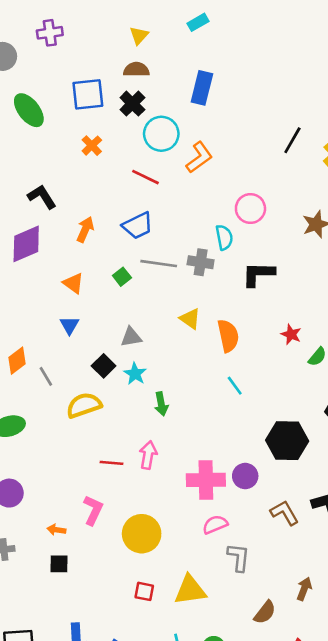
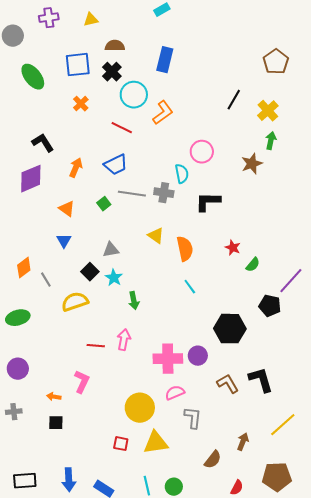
yellow triangle: (139, 35) -> (91, 20), moved, turned 35
yellow circle: (142, 534) -> (140, 408), moved

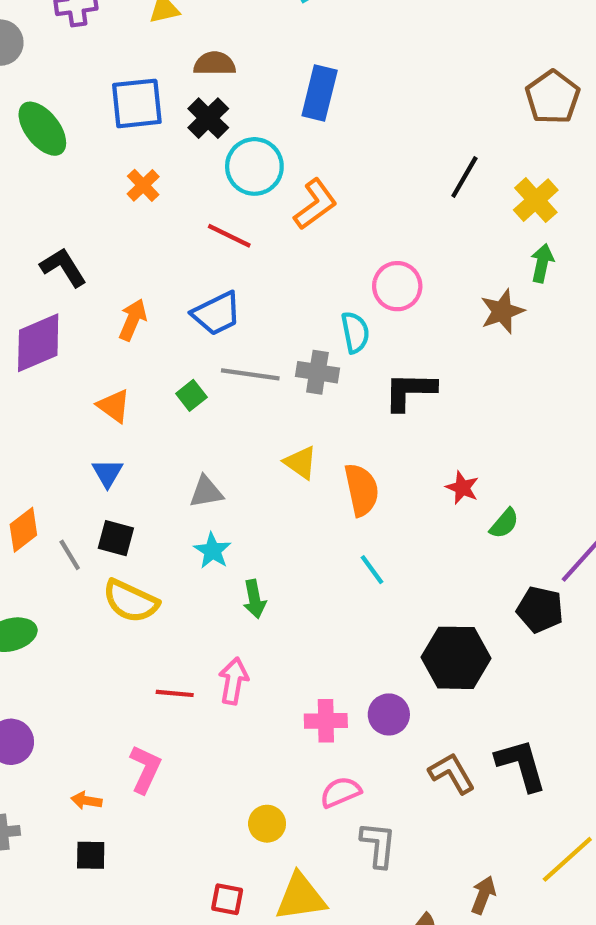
black square: (90, 272) -> (116, 538), moved, turned -30
yellow semicircle: (75, 302) -> (131, 601), turned -136
pink cross: (168, 359) -> (326, 721), size x0.7
yellow circle: (140, 408) -> (267, 824), size x0.6

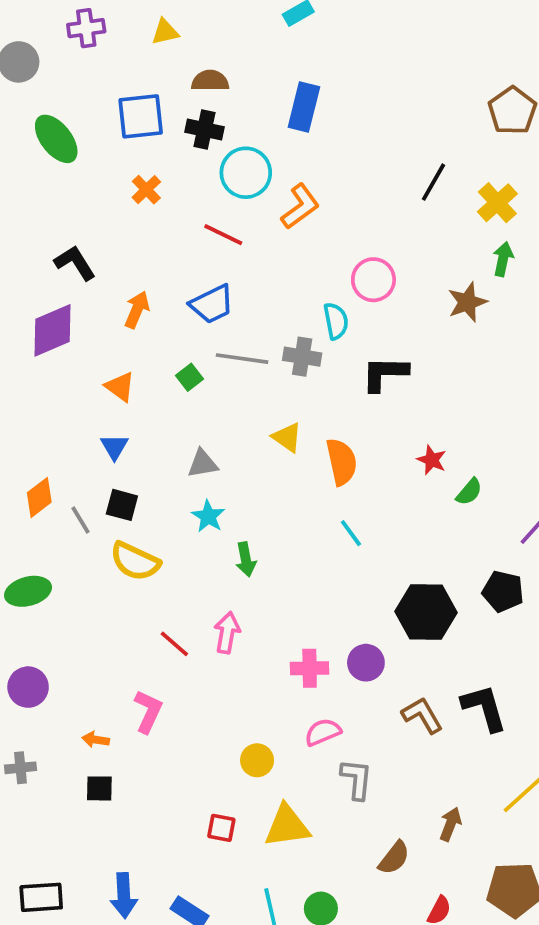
black cross: (208, 118) -> (204, 130), turned -33
black pentagon: (540, 609) -> (503, 591), moved
red line: (175, 693) -> (174, 644), turned 36

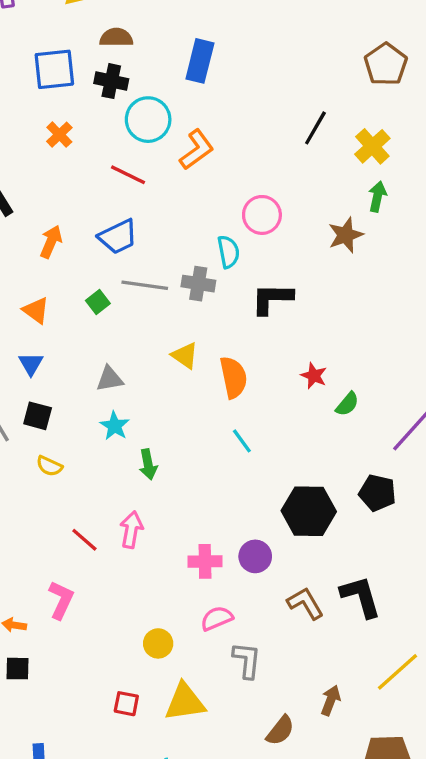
yellow semicircle: (135, 561) -> (49, 466), size x0.6

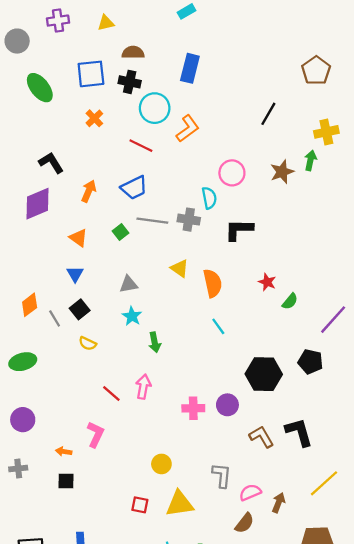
yellow cross: (372, 146) -> (326, 132), moved, turned 30
brown star: (346, 235) -> (282, 172), moved
black square: (38, 416) -> (80, 309), turned 36
pink semicircle: (217, 618) -> (250, 492), moved

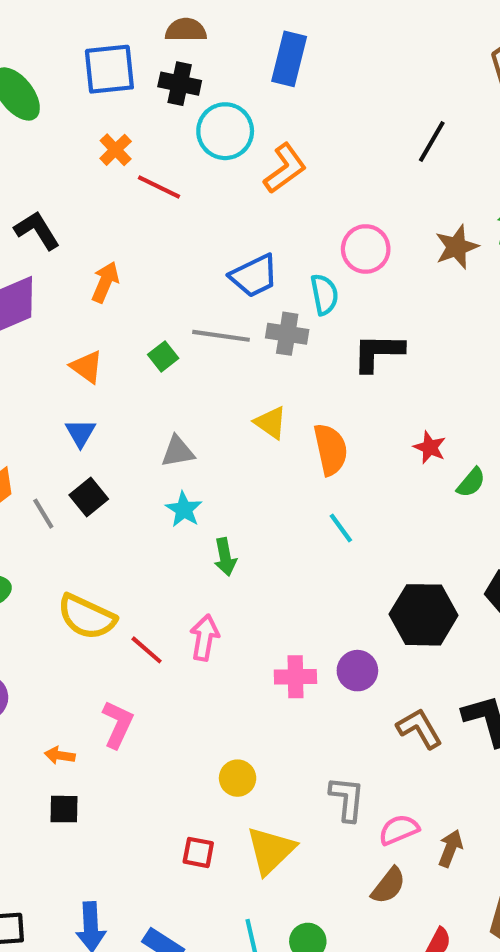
red line: (141, 146) -> (159, 187), moved
blue trapezoid: (134, 188) -> (254, 276), moved
yellow semicircle: (88, 343) -> (87, 617), moved, size x1.8
yellow triangle: (180, 504) -> (271, 850), turned -36

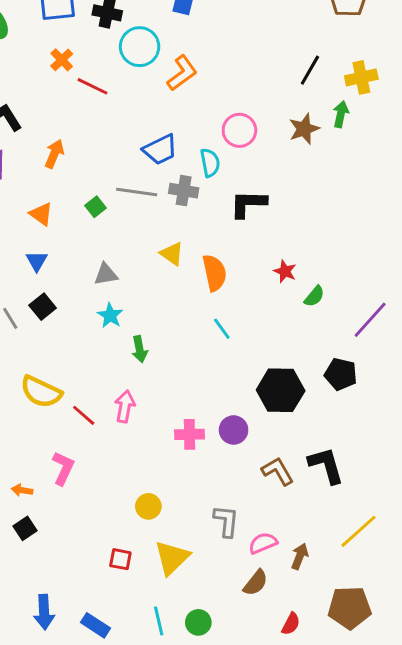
black line: (432, 142) -> (310, 70), moved
black square: (64, 809) -> (25, 528), turned -35

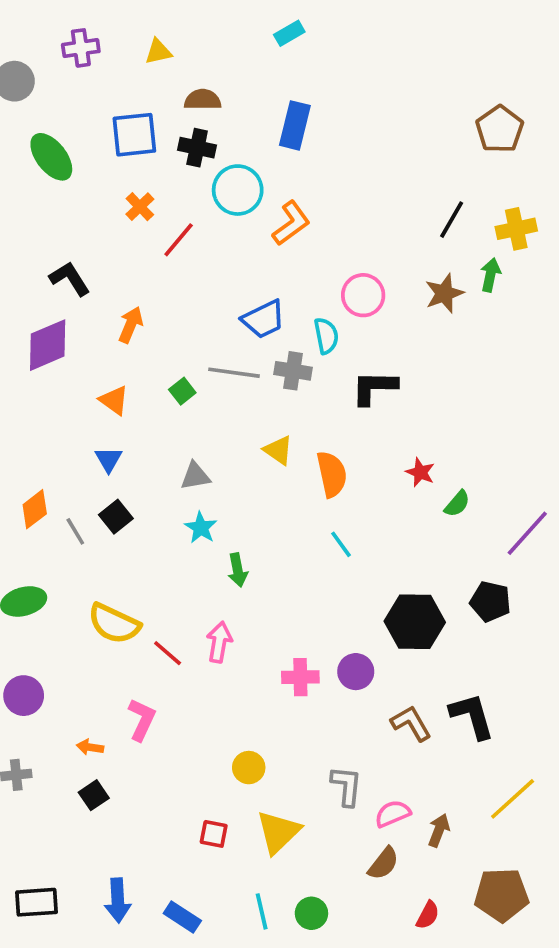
red line: (93, 86) -> (179, 240), turned -76

